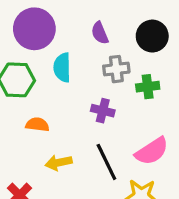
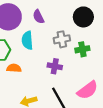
purple semicircle: (100, 33) -> (38, 17), moved
orange semicircle: (37, 124) -> (14, 68), moved

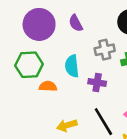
cyan semicircle: (27, 40) -> (72, 66), moved

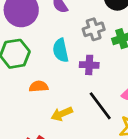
orange semicircle: (48, 86) -> (39, 86), moved

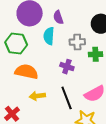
cyan semicircle: (61, 50) -> (49, 36), moved
orange semicircle: (39, 86) -> (26, 72), size x1.6

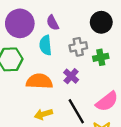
purple cross: (67, 67) -> (71, 76), turned 32
orange semicircle: (26, 72) -> (39, 81), moved

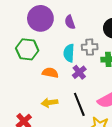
cyan semicircle: (46, 45) -> (69, 53), moved
orange semicircle: (39, 81) -> (50, 73), size x0.7

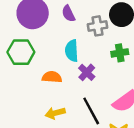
gray cross: (90, 47) -> (98, 26), moved

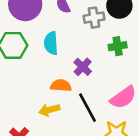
cyan semicircle: (72, 51) -> (51, 43), moved
orange semicircle: (52, 77) -> (61, 86), moved

